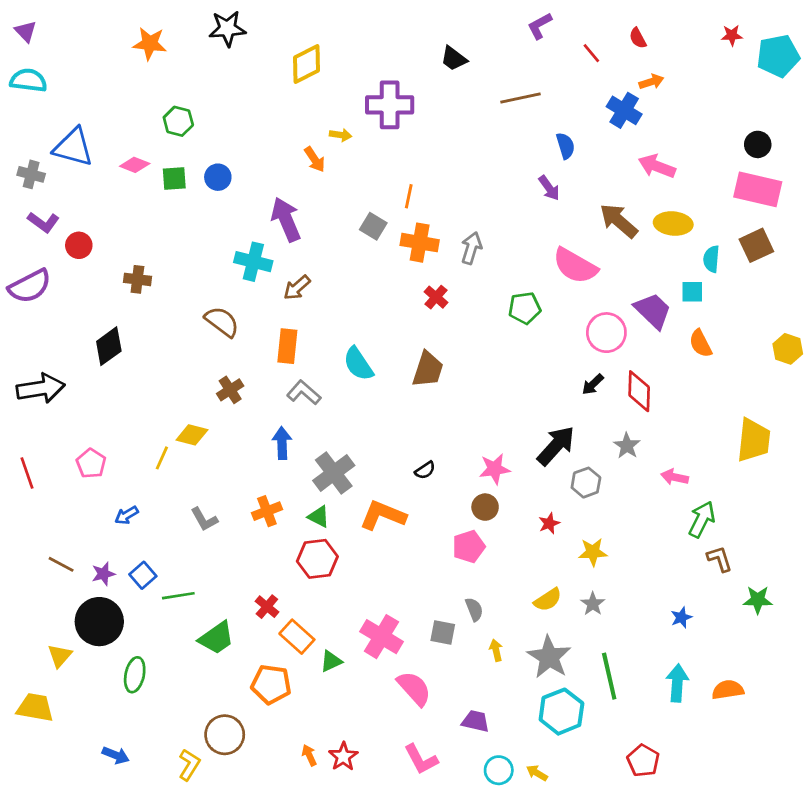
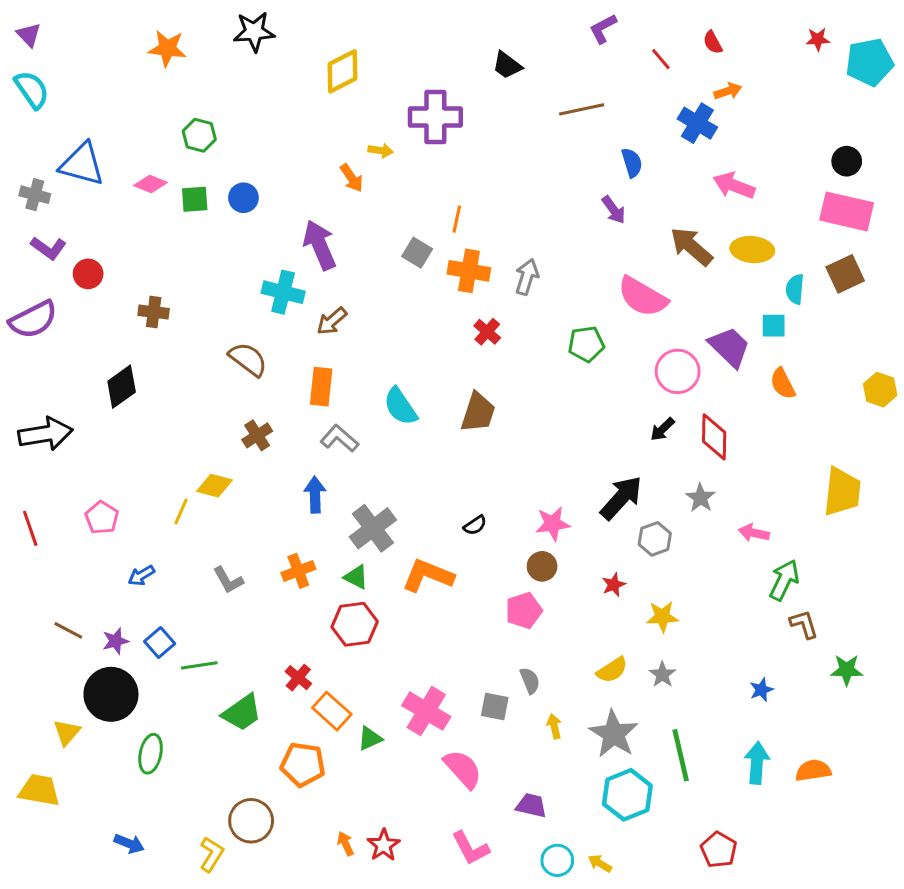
cyan semicircle: (28, 80) -> (32, 90), turned 48

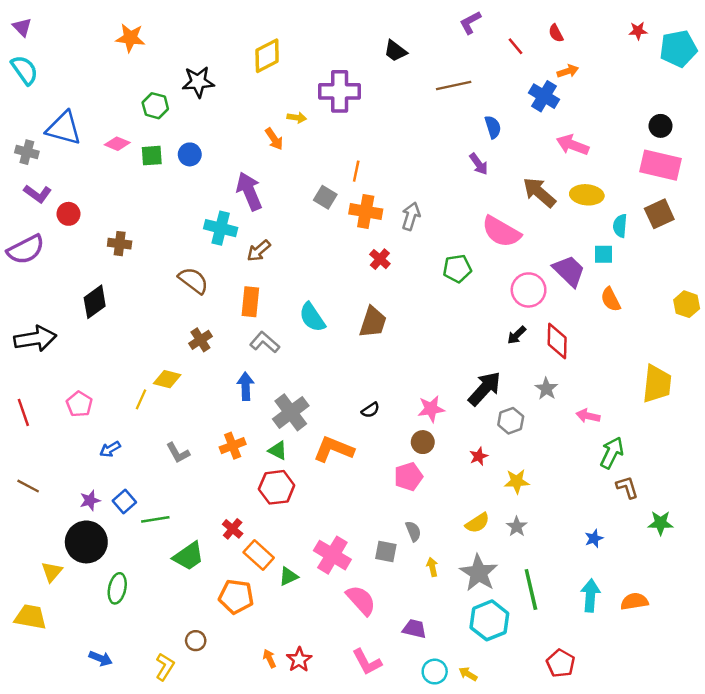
black star: (254, 32) -> (198, 82), moved
brown line: (68, 630) -> (28, 486), moved
brown circle: (251, 821) -> (196, 641), size x0.6

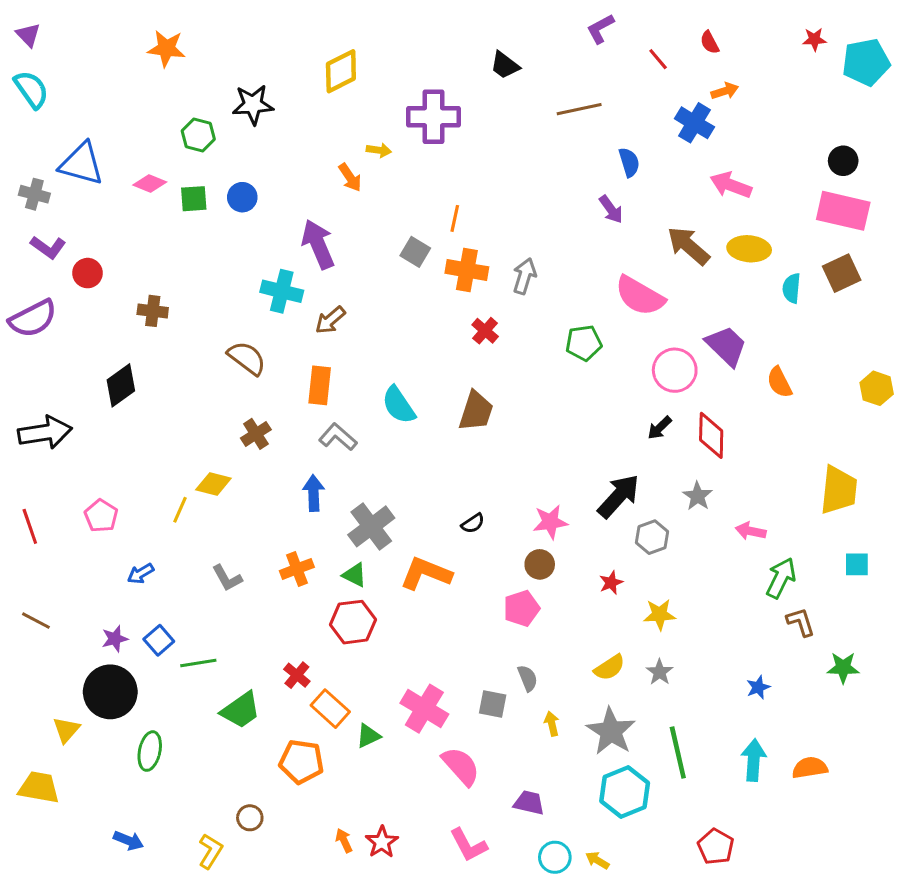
cyan square: (603, 254) -> (857, 564), moved

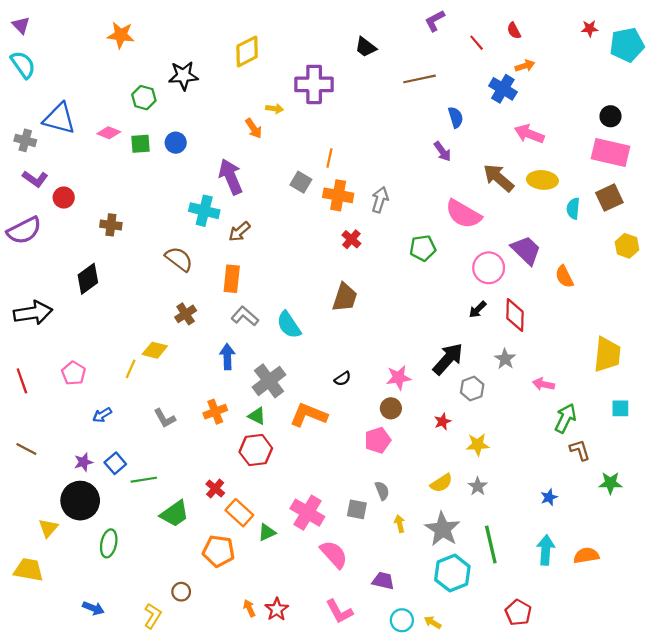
yellow hexagon: (877, 388) -> (627, 246), moved
cyan semicircle: (399, 405) -> (289, 325), moved

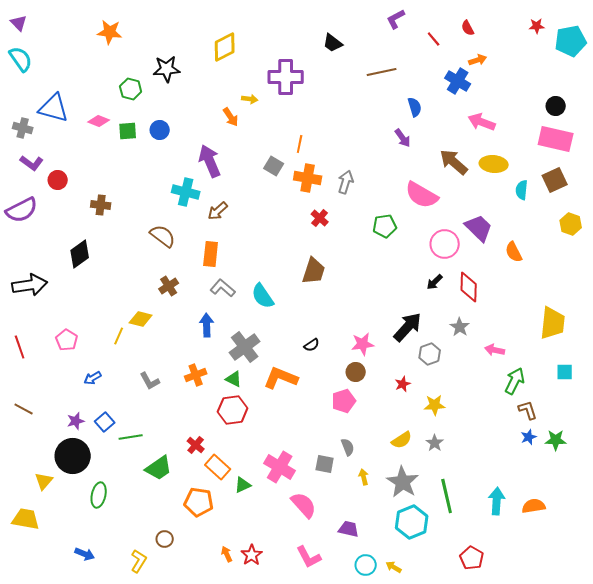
blue star: (549, 497) -> (529, 437), moved

